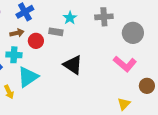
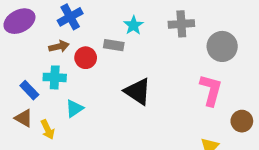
pink L-shape: (125, 64) -> (211, 90), turned -115
cyan triangle: (28, 77) -> (74, 108), size x0.6

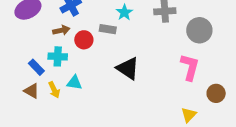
cyan triangle: (74, 108) -> (74, 83), turned 42
yellow arrow: (48, 130) -> (54, 90), moved

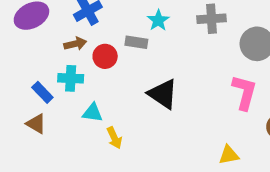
yellow arrow: (54, 90) -> (114, 138), moved
yellow triangle: (189, 115) -> (229, 155), moved, turned 35

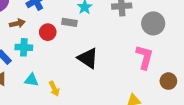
brown arrow: (75, 44) -> (17, 23), moved
cyan triangle: (93, 113) -> (31, 80), moved

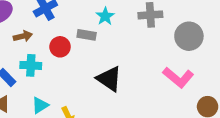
pink L-shape: (144, 57) -> (178, 77), turned 115
cyan triangle: (31, 80) -> (40, 105), turned -40

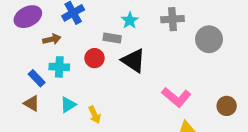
red circle: (60, 47) -> (95, 58), moved
pink L-shape: (178, 77) -> (176, 97), moved
black triangle: (109, 79) -> (134, 61), moved

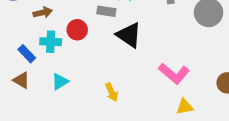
red circle: (95, 58) -> (77, 30), moved
yellow arrow: (95, 115) -> (112, 92), moved

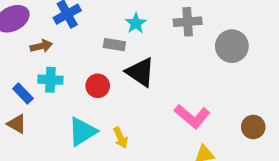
red circle: (77, 30) -> (98, 86), moved
cyan triangle: (60, 82) -> (82, 132), moved, size x1.5

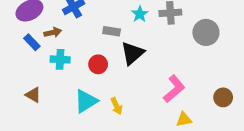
cyan star: (136, 23) -> (140, 14), moved
black triangle: (140, 72) -> (132, 53), turned 45
blue rectangle: (23, 93) -> (32, 42), moved
pink L-shape: (192, 116) -> (174, 89), turned -80

